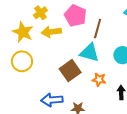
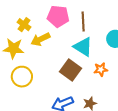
cyan triangle: (89, 53) -> (83, 47), turned 35

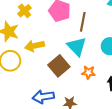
yellow arrow: (40, 39) -> (35, 46), moved

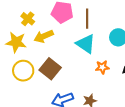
yellow arrow: (35, 46) -> (44, 36), moved
brown square: (59, 66) -> (50, 69), moved

